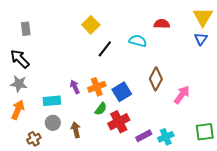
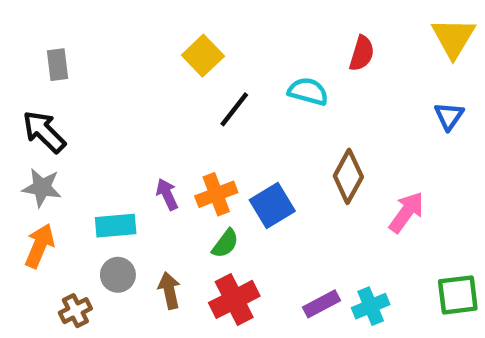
red semicircle: (162, 24) -> (362, 53), turned 105
blue triangle: (201, 39) -> (449, 116), moved
red cross: (119, 122) -> (234, 299), moved

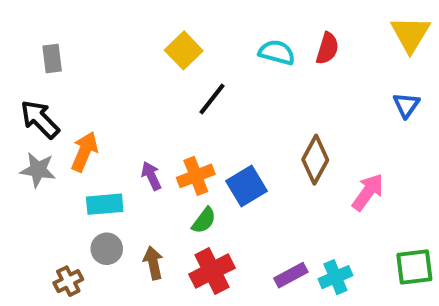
cyan semicircle: (308, 91) -> (277, 52), moved
orange arrow: (40, 246) -> (84, 152), moved

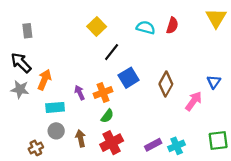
blue triangle: (406, 105) -> (214, 82), moved
blue square: (246, 186) -> (129, 78), moved

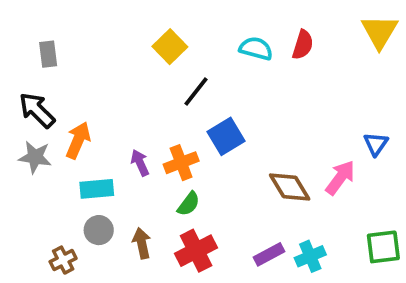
brown diamond: (166, 84) -> (290, 187), moved, turned -60

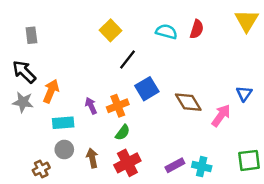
brown diamond: (290, 187) -> (188, 102), moved
cyan cross: (310, 256) -> (202, 167), turned 36

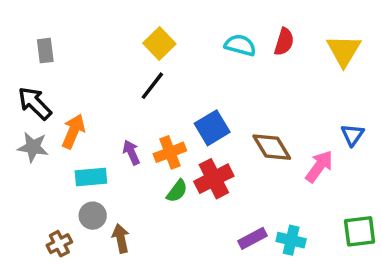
yellow triangle: (247, 21) -> (344, 51), moved
black line: (127, 60) -> (152, 86), moved
brown arrow: (92, 158) -> (121, 238), moved
red cross: (127, 163) -> (214, 179), moved

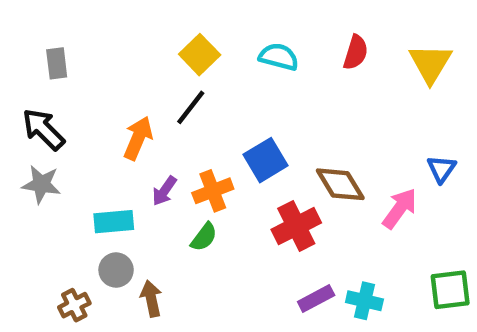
cyan semicircle: (240, 45) -> (279, 57), moved
orange arrow: (73, 131) -> (138, 138), moved
purple arrow: (131, 152) -> (164, 191), turned -120
red cross: (214, 179) -> (296, 226), moved
green semicircle: (177, 191) -> (204, 237), moved

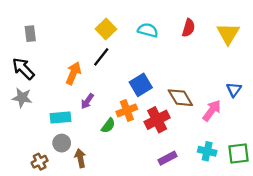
orange cross: (213, 191) -> (127, 110), moved
cyan cross: (364, 301) -> (207, 151), moved

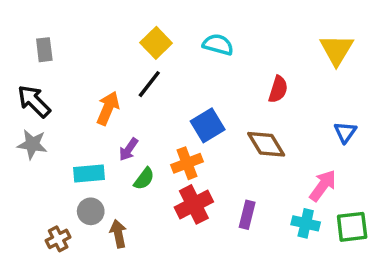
red semicircle: (189, 28) -> (278, 89), moved
pink arrow: (212, 110) -> (323, 186), moved
red cross: (157, 120) -> (194, 204), moved
green semicircle: (108, 126) -> (144, 179), moved
purple rectangle: (168, 158) -> (247, 215), moved, turned -48

